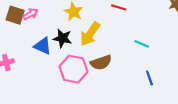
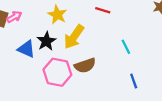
black star: (62, 38) -> (46, 41), turned 30
cyan line: (142, 44) -> (126, 47), turned 40

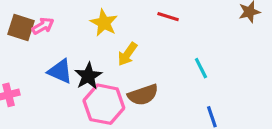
yellow arrow: (74, 37) -> (127, 54), size x0.7
black star: (46, 41) -> (88, 76), moved

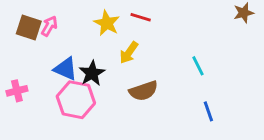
red line: (168, 17) -> (141, 17), moved
pink arrow: (43, 26) -> (49, 26), turned -30
pink hexagon: (104, 104) -> (76, 100), moved

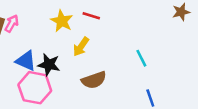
black star: (92, 73) -> (49, 65), turned -30

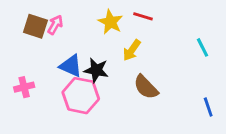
cyan line: (141, 58) -> (202, 47), moved
brown semicircle: (94, 80) -> (146, 87), turned 65

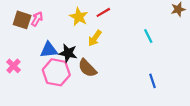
red line: (143, 16) -> (103, 12), turned -48
blue triangle: (71, 66) -> (49, 50), turned -30
pink cross: (24, 87) -> (14, 66), turned -32
brown semicircle: (146, 87) -> (87, 68), moved

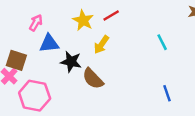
brown square: (22, 20) -> (16, 60), moved
blue triangle: (49, 50) -> (49, 43), moved
pink hexagon: (56, 72) -> (35, 96), moved

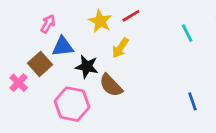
cyan line: (162, 42) -> (187, 33), moved
brown square: (16, 60) -> (40, 64), moved, turned 30
pink hexagon: (35, 96) -> (72, 104), moved

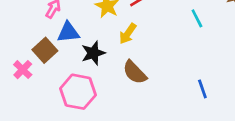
black star: (87, 67) -> (93, 53), turned -30
brown semicircle: (111, 85) -> (135, 72), moved

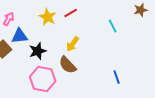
yellow arrow: (128, 34) -> (73, 44), moved
pink hexagon: (78, 92) -> (43, 79), moved

